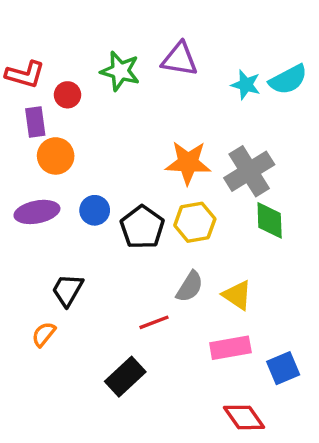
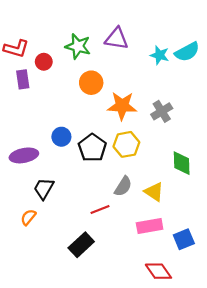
orange circle: (56, 156) -> (91, 83), moved
gray cross: (249, 171) -> (162, 111), size x0.7
purple ellipse: (37, 212) -> (24, 155), moved
green diamond: (270, 220) -> (182, 163), moved

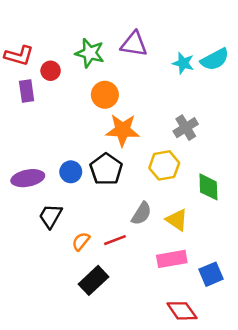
orange star: (122, 106) -> (123, 130), moved
blue circle: (61, 137) -> (71, 172), moved
yellow hexagon: (126, 144) -> (164, 165), moved
orange semicircle: (28, 217) -> (81, 241), moved

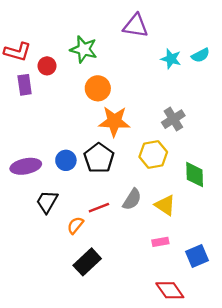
purple triangle: (134, 44) -> (136, 26), moved
cyan semicircle: (215, 59) -> (201, 55), size x0.7
red line: (115, 240) -> (99, 208), moved
pink rectangle: (172, 259) -> (160, 242), size x0.6

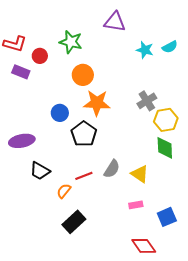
purple rectangle: (25, 85) -> (21, 72), turned -60
yellow hexagon: (153, 154) -> (166, 120), moved
blue circle: (66, 160) -> (60, 113), moved
black trapezoid: (47, 202) -> (40, 171), turned -90

